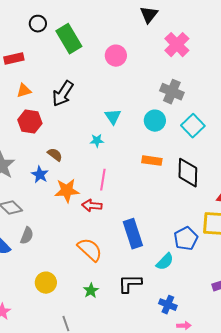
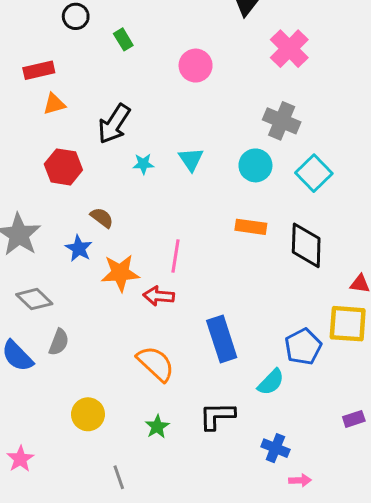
green rectangle: (69, 39) -> (123, 39), size x0.5
orange triangle: (24, 91) -> (54, 104), moved
cyan star: (97, 141) -> (143, 164), moved

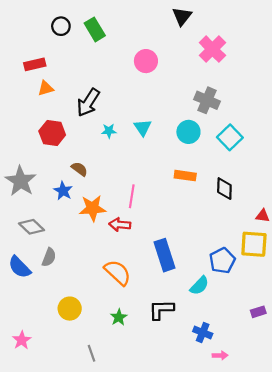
green rectangle: (123, 39) -> (95, 29), moved, size x1.5
black diamond: (306, 245) -> (224, 189), size x0.7

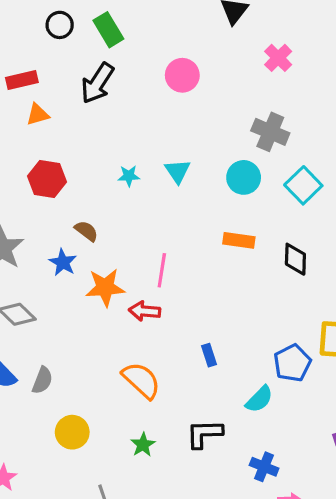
pink cross: (212, 49) -> (278, 58), size x0.7
black arrow: (88, 102) -> (97, 83), moved
blue rectangle: (164, 255) -> (209, 355), size x0.5
gray semicircle: (49, 257) -> (42, 380), moved

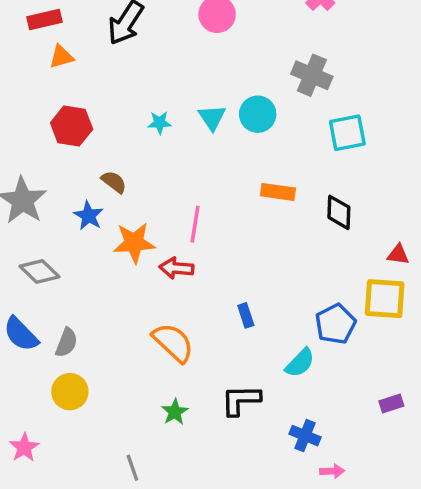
cyan circle: (244, 177) -> (258, 114), moved
cyan square: (303, 185) -> (347, 133), turned 33
yellow circle: (72, 432) -> (70, 392), moved

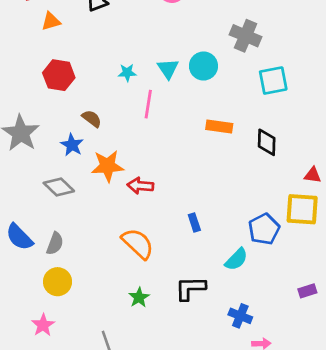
pink line: (195, 224) -> (148, 104), moved
gray diamond: (39, 272) -> (59, 187), moved
pink star: (24, 447) -> (43, 325), moved

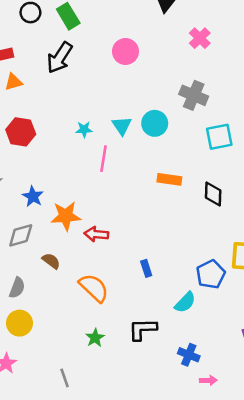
brown semicircle: (92, 119) -> (51, 261), moved
gray diamond: (59, 187) -> (21, 235), turned -60

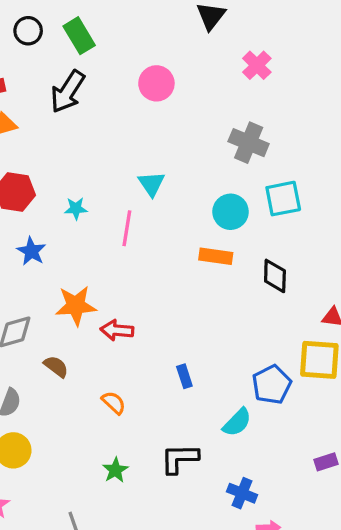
cyan circle: (155, 123) -> (231, 212), moved
cyan star: (84, 129) -> (76, 208), moved
blue star: (33, 196) -> (31, 251), moved
orange semicircle: (94, 288) -> (114, 403), size x0.6

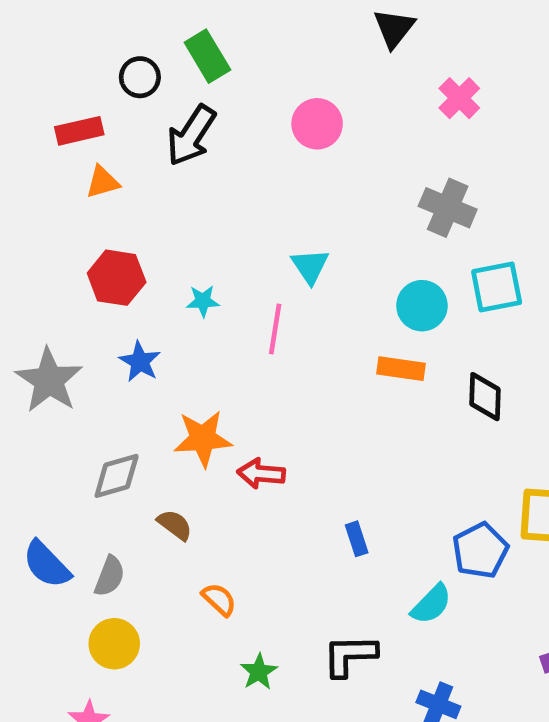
black circle: (28, 31) -> (140, 77), moved
orange semicircle: (114, 403) -> (219, 599), moved

